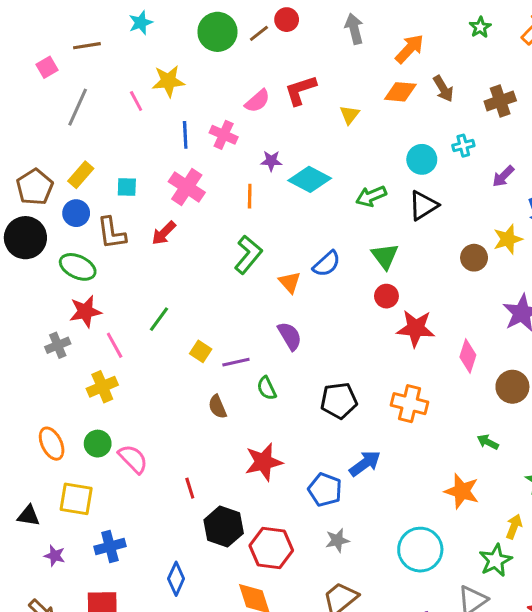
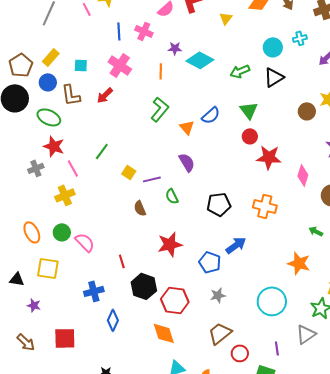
red star: (85, 311) -> (54, 146), turned 30
blue cross: (110, 546) -> (94, 291), moved

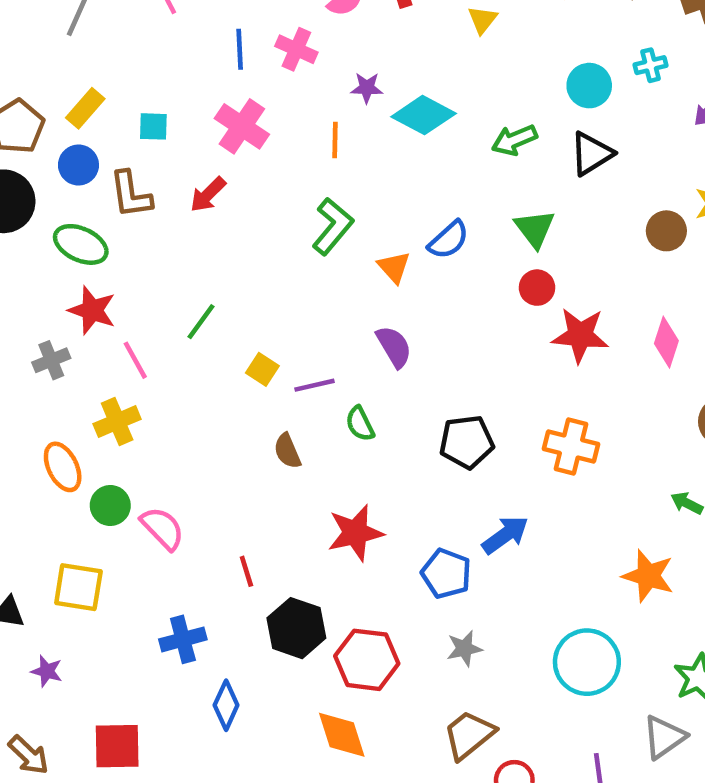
pink diamond: (303, 175) -> (666, 342), moved
orange ellipse: (32, 232) -> (63, 467), moved

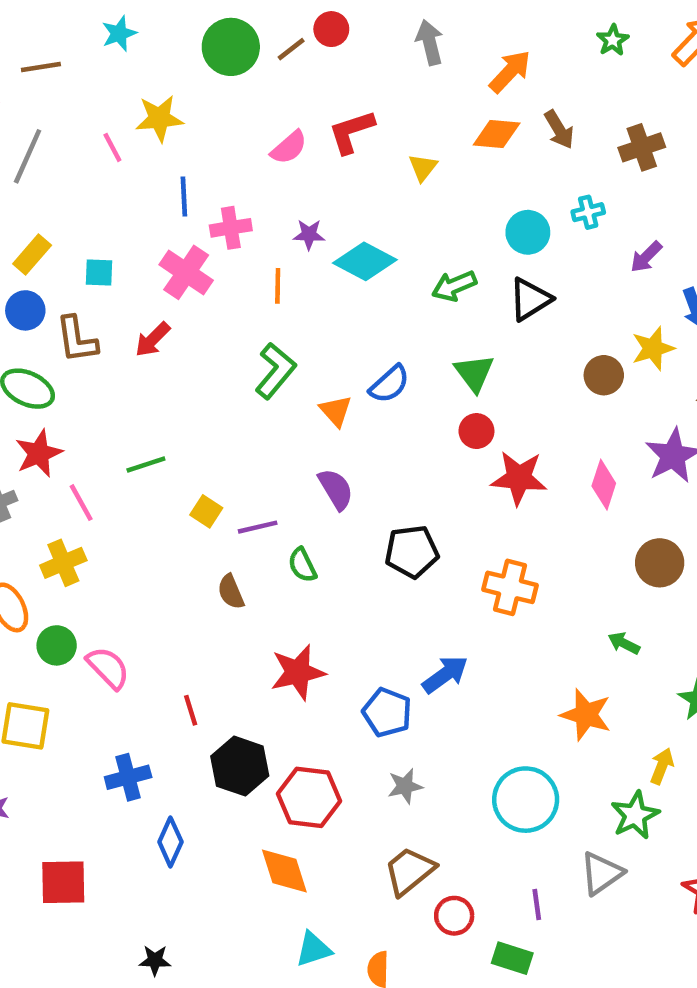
pink cross: (296, 49) -> (231, 228), moved, turned -33
red star: (92, 310) -> (39, 453), turned 30
green line: (201, 322) -> (146, 465), turned 36
black pentagon: (467, 442) -> (412, 552), moved

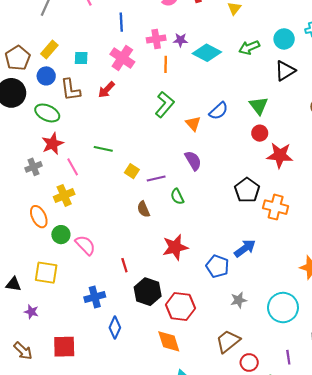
pink cross: (231, 228) -> (156, 39), moved
green arrow: (454, 286) -> (249, 47), moved
green line: (146, 465) -> (103, 149), turned 30
black pentagon: (412, 552) -> (247, 190), moved, turned -30
gray star: (405, 786) -> (239, 300), moved

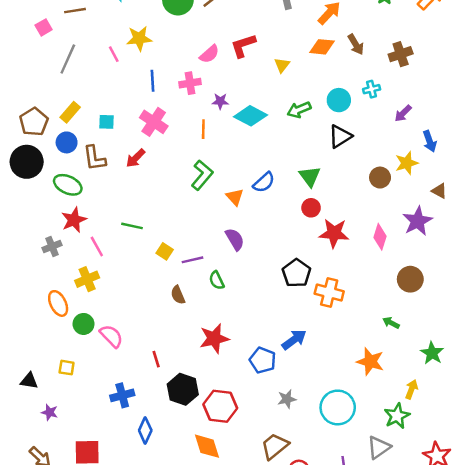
pink cross: (156, 39) -> (190, 83), moved
yellow square: (46, 273) -> (67, 368), size x0.6

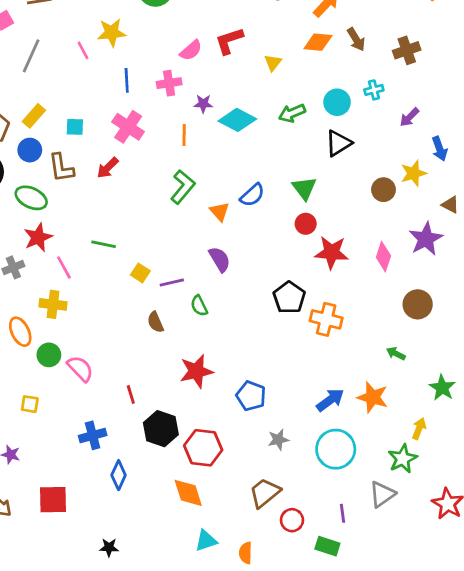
yellow cross: (87, 279) -> (53, 304), turned 30
blue arrow: (294, 340) -> (330, 400), moved

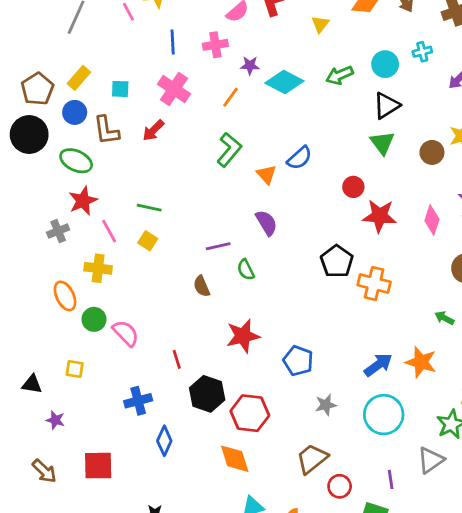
orange line: (184, 135) -> (231, 97), turned 35
green triangle: (304, 188) -> (382, 143), moved
yellow square: (140, 273) -> (148, 241), moved

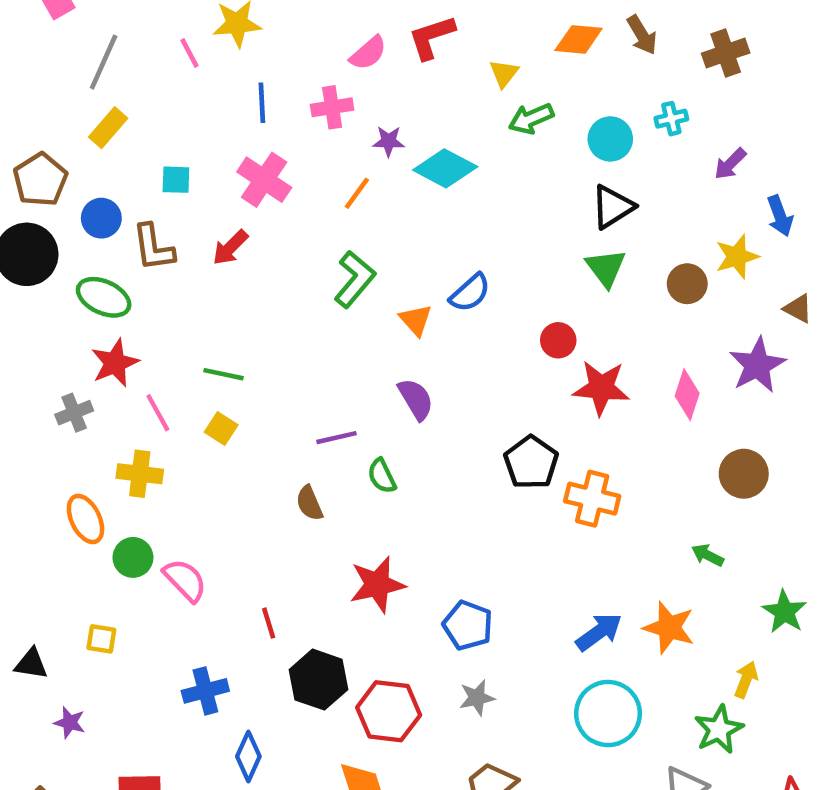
green arrow: (340, 75) -> (531, 119), moved
yellow rectangle: (79, 78) -> (108, 128), moved
gray star: (326, 405) -> (477, 698), moved

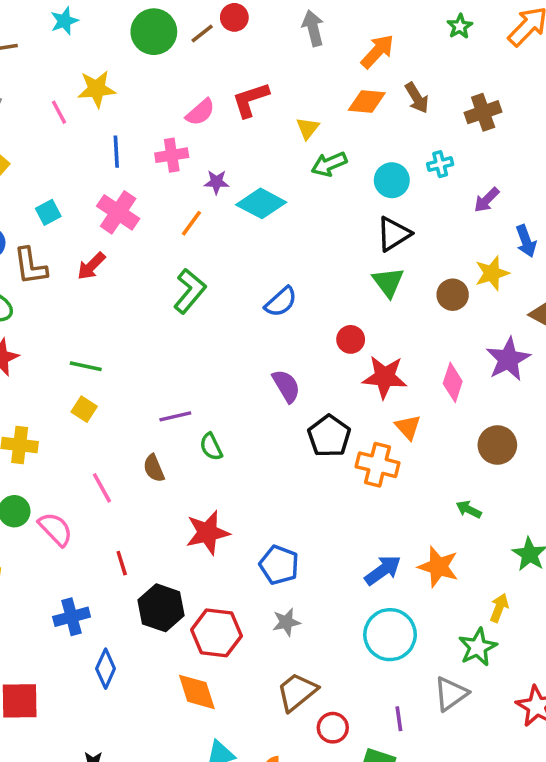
cyan square: (176, 180) -> (48, 212), turned -30
orange triangle: (416, 320) -> (408, 427), moved
purple semicircle: (416, 399) -> (286, 386), moved
pink line: (158, 413) -> (102, 488), moved

